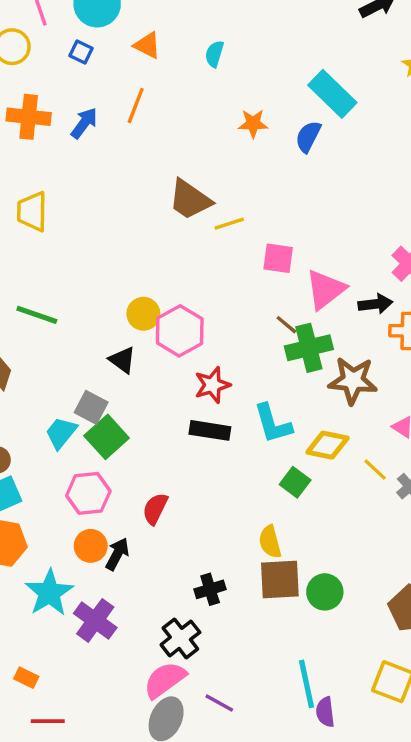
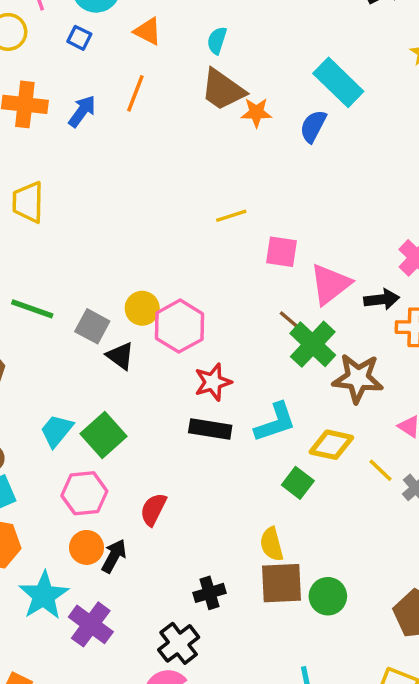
brown trapezoid: (190, 200) -> (223, 90), moved
green cross: (309, 348) -> (313, 344), turned -33
gray square: (91, 407) -> (92, 326), moved
cyan L-shape: (273, 424) -> (275, 422), turned -93

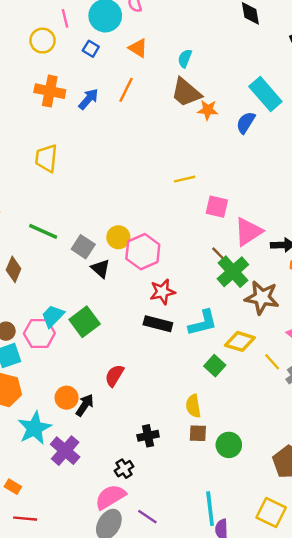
pink hexagon: (84, 493) -> (39, 333), moved
brown square: (282, 583) -> (198, 433), size x0.6
black cross: (179, 643) -> (124, 469), size x0.7

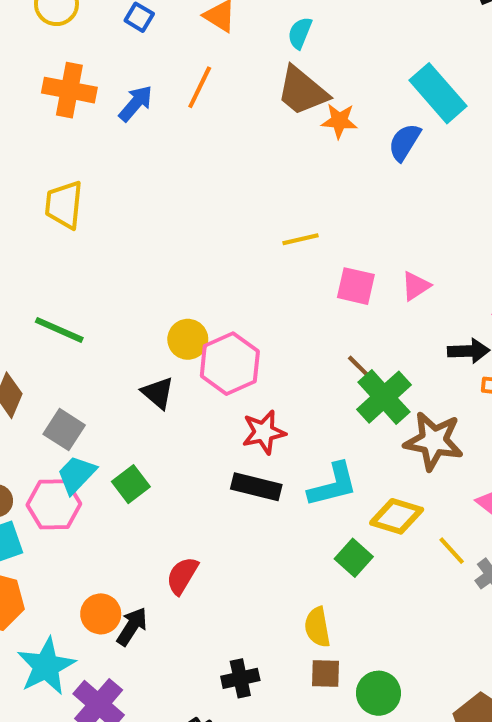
pink triangle: (248, 232) -> (416, 286), moved, size x0.6
gray square: (83, 247) -> (64, 430), moved
green square: (85, 322) -> (131, 484), size x0.7

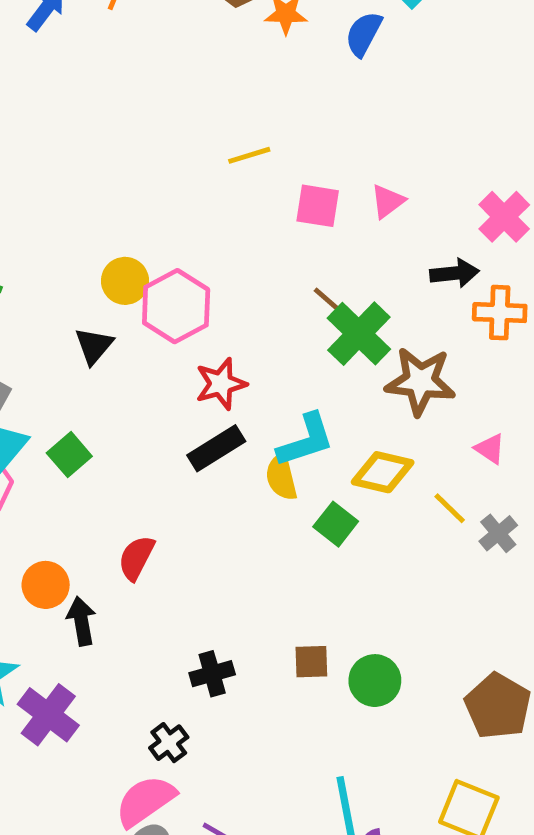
black triangle: (158, 393) -> (94, 346), turned 33
black rectangle: (256, 487) -> (216, 448), turned -42
orange circle: (101, 614) -> (46, 585), moved
black arrow: (132, 626) -> (81, 621), turned -39
yellow semicircle: (317, 627) -> (281, 477), moved

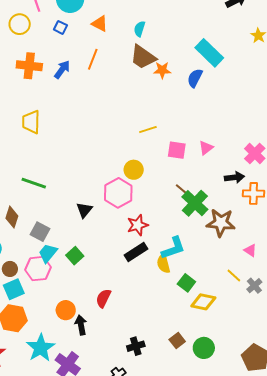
yellow circle: (125, 281) -> (134, 170), moved
yellow diamond: (383, 472) -> (203, 302), moved
brown square: (311, 662) -> (177, 340), turned -35

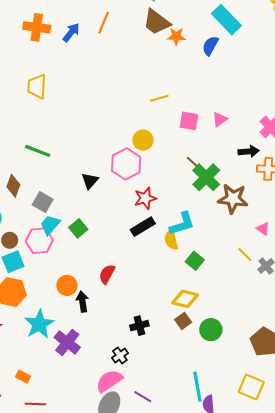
yellow diamond: (203, 302) -> (185, 299), moved

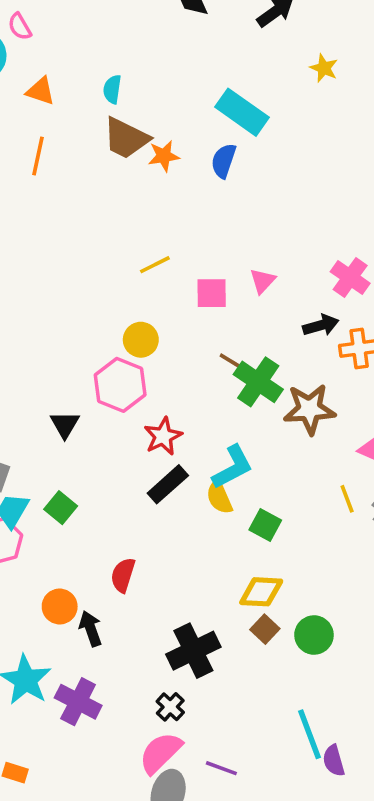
yellow line: (245, 255) -> (347, 499), turned 35
black cross: (139, 326) -> (193, 651), size x1.6

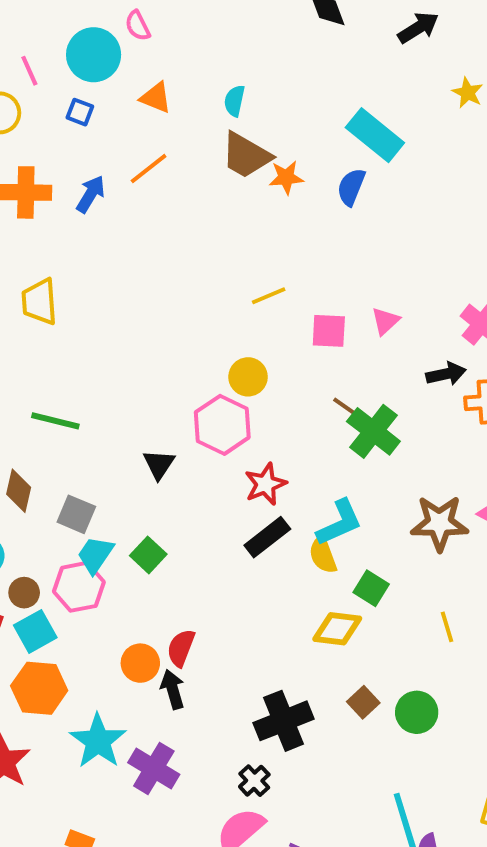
orange line: (38, 156) -> (149, 169), turned 36
brown star: (309, 409) -> (439, 523), moved
yellow line: (347, 499) -> (447, 627), moved
red semicircle: (123, 575) -> (181, 648), moved
yellow diamond: (261, 592) -> (337, 629), moved

